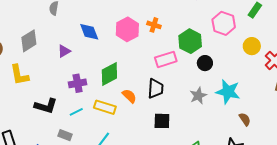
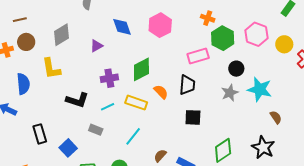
pink hexagon: (224, 23) -> (257, 34), moved
orange cross: (154, 25) -> (208, 18), moved
black circle: (205, 63) -> (236, 69), moved

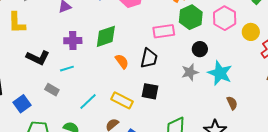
yellow rectangle: (136, 103) -> (122, 100), moved

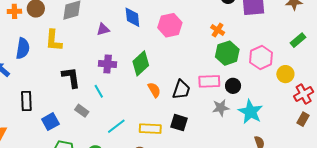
pink rectangle: (164, 31) -> (209, 81), moved
green diamond: (106, 36) -> (141, 63), turned -30
black L-shape: (38, 58) -> (71, 77), turned -130
cyan line: (67, 69) -> (99, 91), turned 72
yellow rectangle: (122, 100) -> (150, 129), turned -30

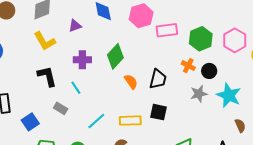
orange cross: (218, 30) -> (188, 66), moved
yellow L-shape: (54, 40) -> (45, 41), moved, turned -30
pink rectangle: (209, 81) -> (167, 30), moved

